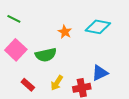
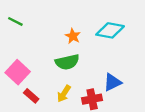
pink square: (16, 50) -> (18, 72), moved
green semicircle: (46, 55) -> (67, 62), moved

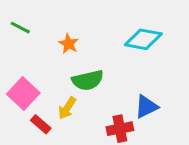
orange star: (73, 36) -> (69, 44), moved
yellow arrow: (64, 94) -> (67, 108), moved

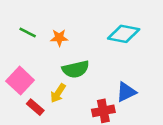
green line: (20, 28) -> (28, 33), moved
orange star: (69, 44) -> (59, 38), turned -30

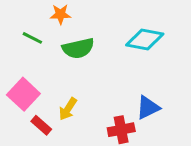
orange star: (59, 38) -> (60, 14), moved
green semicircle: (76, 69) -> (78, 48), moved

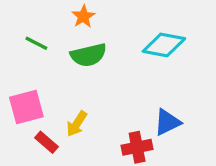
orange star: (60, 14) -> (83, 16), moved, turned -30
pink square: (23, 94) -> (26, 107), turned 32

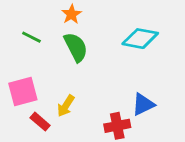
green semicircle: (88, 55) -> (76, 47), turned -104

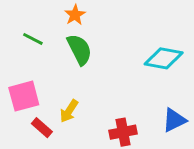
cyan diamond: (140, 39) -> (164, 58), moved
blue triangle: (143, 104) -> (174, 120), moved

